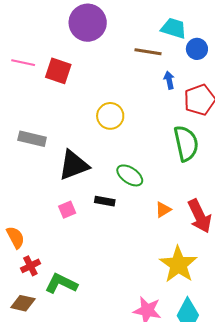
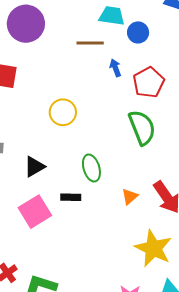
black triangle: (74, 165) -> (34, 167), size x0.7
green ellipse: (130, 175) -> (91, 168), turned 48
pink square: (67, 210) -> (35, 212), size x1.8

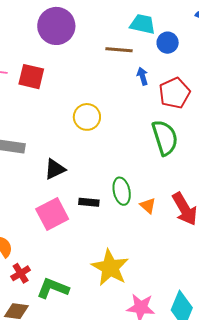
green ellipse: (91, 168) -> (122, 191), moved
orange triangle: (130, 197) -> (148, 206), turned -42
yellow star: (153, 248) -> (110, 268), moved

